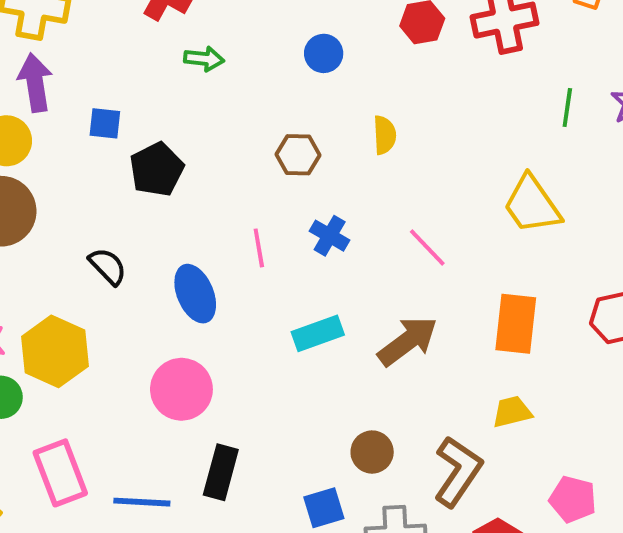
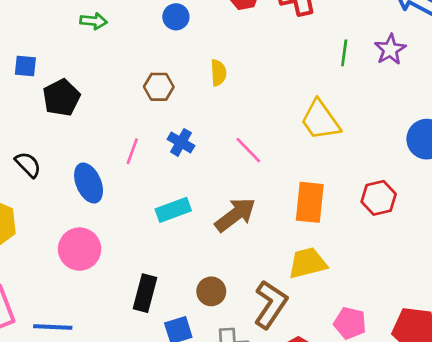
pink line: (259, 248) -> (132, 151), turned 30
yellow trapezoid: (512, 412) -> (308, 263), size x1.4
black rectangle: (221, 472) -> (145, 293), moved

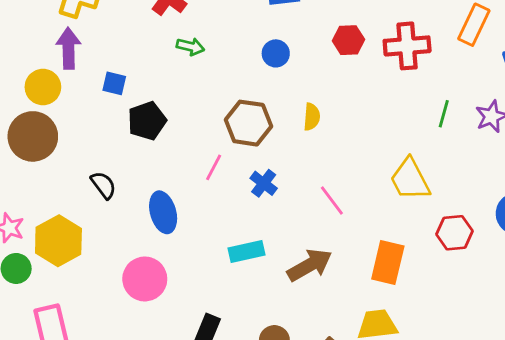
brown hexagon: (159, 87) -> (248, 123), size x1.5
pink line: (132, 151) -> (214, 167), moved
red hexagon: (379, 198) -> (455, 233), moved

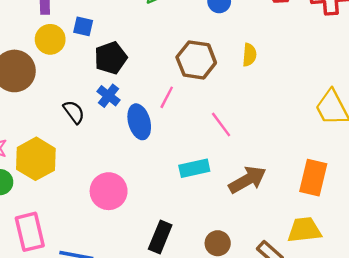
yellow circle: (43, 87) -> (50, 39), moved
blue cross: (264, 183) -> (109, 96), moved
pink line: (332, 200) -> (221, 125), moved
blue ellipse: (163, 212) -> (139, 122), moved

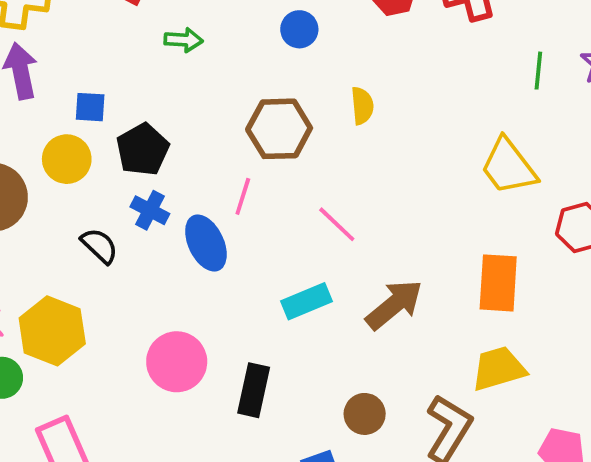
yellow circle: (50, 39) -> (67, 159), moved
black rectangle: (160, 237) -> (254, 390), moved

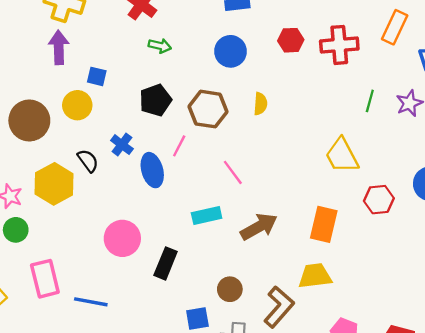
blue circle: (299, 29) -> (231, 51), size x1.4
black pentagon: (143, 149) -> (155, 100), moved
yellow hexagon: (52, 331) -> (54, 184), moved

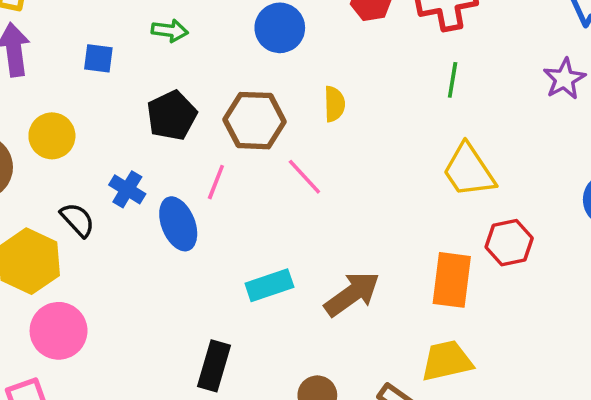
blue square: (97, 76) -> (98, 58), moved
green line: (370, 101) -> (453, 80), moved
pink line: (233, 172) -> (304, 177), moved
red hexagon: (379, 200) -> (509, 243), moved
pink circle: (122, 238) -> (59, 331), moved

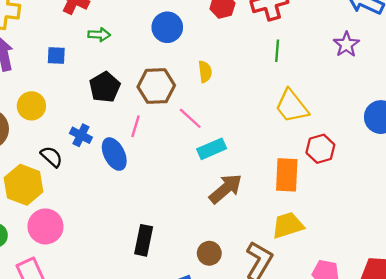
cyan rectangle: (269, 285) -> (212, 149), moved

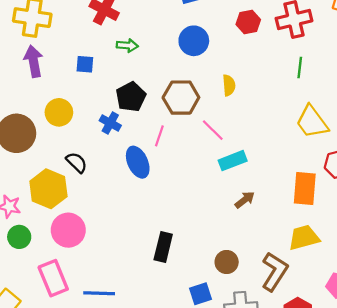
blue cross: (81, 135) -> (110, 123), moved
brown arrow: (226, 189) -> (245, 200), size x0.6

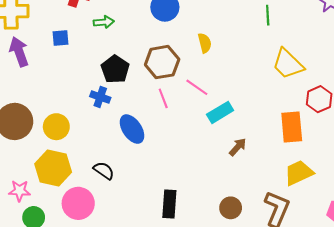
blue square: (85, 64) -> (61, 38), moved
yellow circle: (59, 112) -> (56, 127), moved
pink line: (159, 136) -> (163, 98), moved, turned -30
black semicircle: (77, 162) -> (104, 171), moved

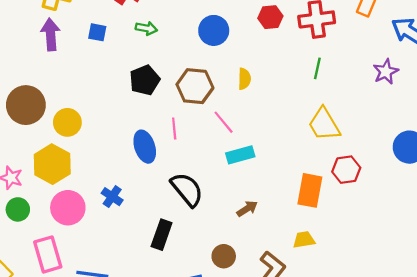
blue cross: (100, 97) -> (112, 197), moved
pink line: (163, 98) -> (174, 128), moved
brown arrow: (238, 147) -> (247, 209), moved
black semicircle: (104, 171) -> (187, 189), moved, size x1.6
yellow trapezoid: (299, 173) -> (304, 240), size x0.7

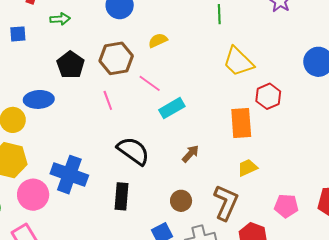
yellow semicircle: (244, 79) -> (158, 40), turned -102
blue ellipse: (145, 147) -> (39, 99), moved, turned -60
blue cross: (112, 197) -> (69, 175), size x1.8

